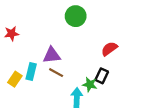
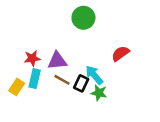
red star: (12, 34) -> (32, 58), moved
black rectangle: (102, 76) -> (81, 83), moved
cyan arrow: (77, 98) -> (94, 75), moved, turned -42

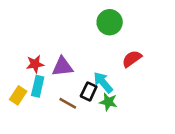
green circle: (83, 18) -> (110, 22), moved
brown line: (62, 80) -> (68, 103), moved

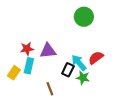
red semicircle: (132, 59) -> (96, 58), moved
brown line: (68, 103) -> (50, 89), moved, turned 40

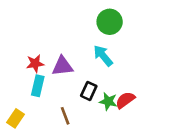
red semicircle: (96, 58) -> (125, 100), moved
cyan arrow: (79, 63) -> (103, 56), moved
yellow rectangle: (14, 73) -> (16, 118), moved

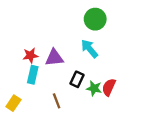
red semicircle: (125, 100) -> (109, 87), turned -30

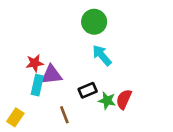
green circle: (95, 19) -> (94, 22), moved
purple triangle: (54, 58) -> (51, 75), moved
black rectangle: (77, 79) -> (88, 90), turned 42

